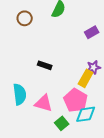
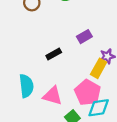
purple rectangle: (92, 32) -> (84, 37), moved
black rectangle: (45, 65) -> (54, 54), turned -48

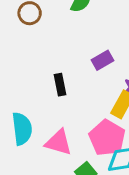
black rectangle: (54, 54) -> (60, 85), turned -72

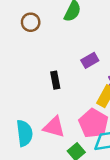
cyan semicircle: (22, 129) -> (24, 133), moved

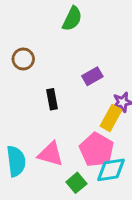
brown circle: (31, 22) -> (23, 59), moved

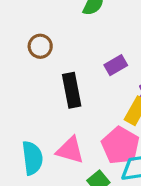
black rectangle: (52, 99) -> (72, 90), size x1.5

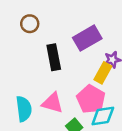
purple rectangle: (116, 65) -> (87, 38), size x1.6

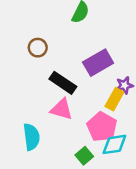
black rectangle: (54, 57) -> (63, 83), turned -45
pink triangle: (53, 103) -> (62, 109), moved

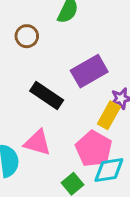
brown circle: (38, 48) -> (27, 36), moved
pink triangle: (62, 109) -> (37, 143), moved

